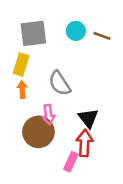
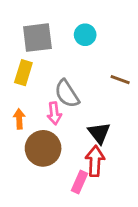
brown line: (102, 36) -> (120, 80), moved
orange arrow: (22, 89) -> (19, 119), moved
pink arrow: (48, 114) -> (54, 113), moved

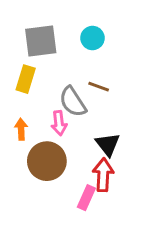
brown line: (120, 80) -> (99, 87), moved

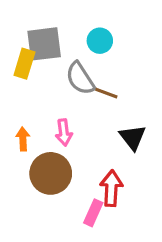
yellow rectangle: (26, 79) -> (24, 64), moved
gray semicircle: (73, 102) -> (80, 78), moved
black triangle: (108, 144) -> (133, 137), moved

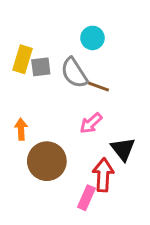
gray square: (44, 44) -> (41, 67), moved, size x0.6
pink arrow: (64, 132) -> (91, 123), moved, turned 55
black triangle: (133, 137) -> (123, 149), moved

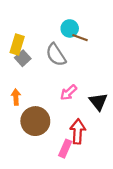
gray square: (41, 67) -> (23, 58), moved, turned -35
brown line: (99, 87) -> (80, 38), moved
black triangle: (123, 149) -> (98, 102), moved

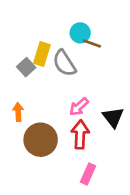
yellow rectangle: (17, 44) -> (42, 54), moved
red arrow: (78, 131) -> (80, 134), moved
pink rectangle: (65, 149) -> (88, 174), moved

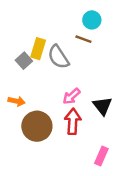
cyan circle: (80, 33) -> (92, 20), moved
orange arrow: (18, 112) -> (17, 101), turned 105
pink rectangle: (88, 174) -> (101, 156), moved

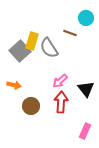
cyan circle: (92, 20) -> (86, 18), moved
gray square: (24, 61) -> (20, 51), size x1.5
brown circle: (37, 126) -> (31, 106), size x0.7

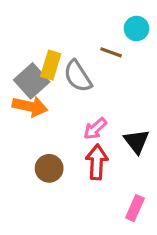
orange arrow: (14, 85) -> (30, 106), moved, size x1.5

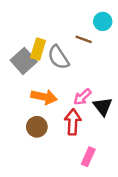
orange arrow: (30, 106) -> (44, 97), moved
pink arrow: (95, 129) -> (82, 97), moved
pink rectangle: (135, 208) -> (88, 157), moved

